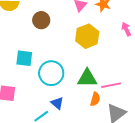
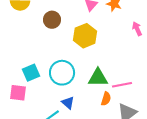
yellow hexagon: (87, 36) -> (85, 36), moved
cyan square: (24, 58) -> (31, 73), moved, turned -30

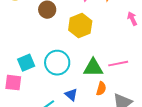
pink line: (122, 85) -> (118, 64), moved
blue triangle: (68, 103) -> (71, 95), moved

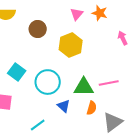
cyan square: (26, 63) -> (17, 72), moved, turned -30
blue triangle: (71, 95) -> (64, 106), moved

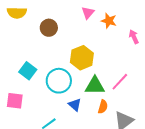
orange star: (100, 13) -> (109, 21), moved
yellow hexagon: (71, 45) -> (82, 58), moved
pink line: (109, 83) -> (120, 82), turned -36

